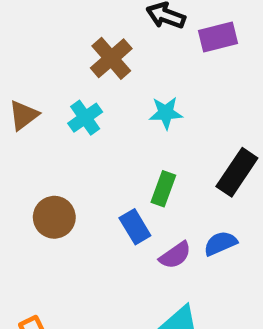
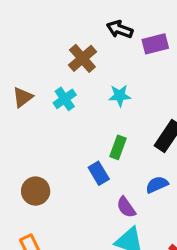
brown circle: (54, 217) -> (36, 191), moved
purple semicircle: (175, 255) -> (126, 207), moved, turned 90

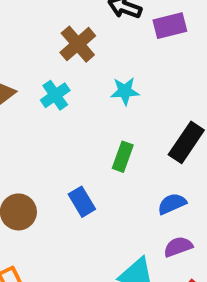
blue rectangle: (99, 173) -> (82, 202), moved
purple semicircle: (126, 207) -> (178, 247), moved, turned 105

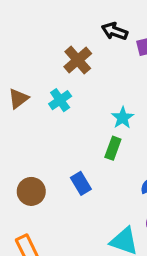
cyan star: (125, 91) -> (123, 118), moved, turned -30

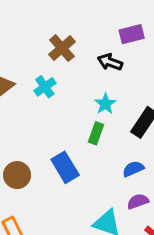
black arrow: (115, 31) -> (110, 62), moved
blue rectangle: (81, 183) -> (65, 167), size x1.4

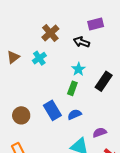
blue semicircle: (133, 169) -> (74, 114), moved

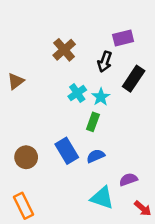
black arrow: (82, 42) -> (105, 62), turned -91
cyan cross: (39, 58) -> (77, 93), moved
black rectangle: (104, 81) -> (134, 79), moved

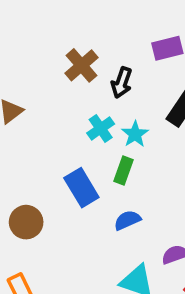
black arrow: (105, 62) -> (122, 83), moved
blue rectangle: (67, 151) -> (81, 188), moved

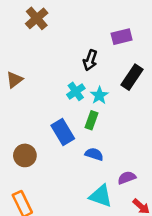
brown cross: (81, 65) -> (37, 18), moved
blue semicircle: (127, 220) -> (94, 154), turned 42

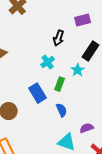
cyan star: (99, 95) -> (78, 70), moved
blue semicircle: (94, 154) -> (62, 110), turned 48

